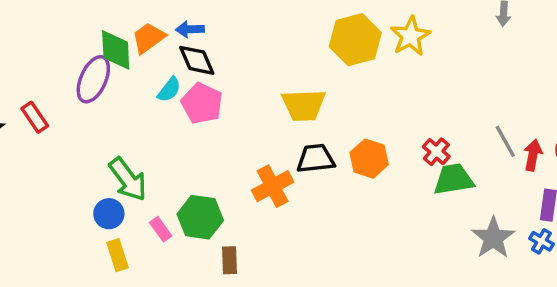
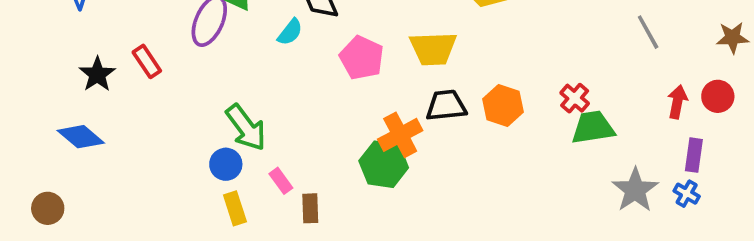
pink pentagon: (202, 103) -> (362, 58), moved
gray line: (505, 141) -> (648, 32), moved
green hexagon: (200, 217) -> (384, 164), moved
brown rectangle: (229, 260) -> (310, 208), moved

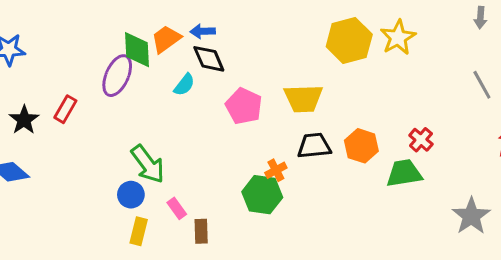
red rectangle: (147, 61) -> (65, 109), turned 64
green trapezoid: (593, 128) -> (404, 173), moved
orange cross: (400, 135) -> (276, 170), size x0.6
yellow rectangle: (235, 208) -> (139, 231), turned 32

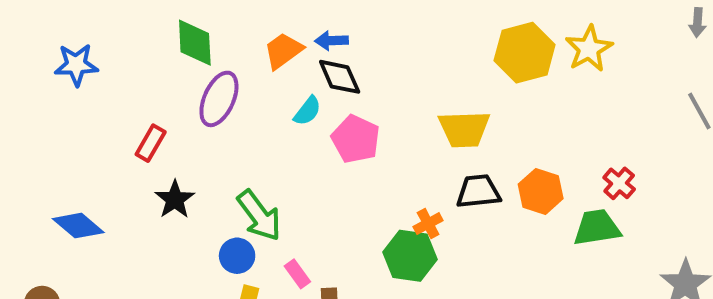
green diamond: (137, 50) -> (195, 43), moved
pink pentagon: (244, 106) -> (356, 139), moved
black star: (24, 120) -> (175, 199), moved

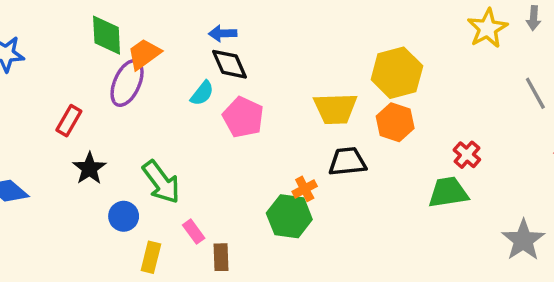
yellow star: (589, 49) -> (487, 28), moved
orange trapezoid: (283, 51) -> (144, 54), moved
yellow hexagon: (525, 53) -> (397, 73), moved
orange hexagon: (541, 191) -> (395, 122), moved
blue circle: (237, 256) -> (124, 216), moved

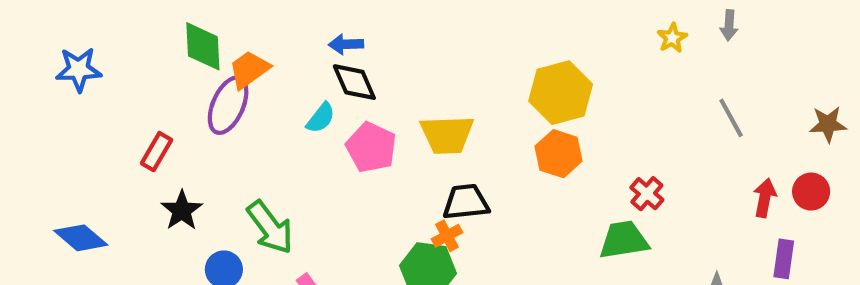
yellow star: (487, 28) -> (672, 38), size x0.6
yellow trapezoid: (335, 109) -> (447, 135), moved
black trapezoid: (347, 162) -> (466, 202), moved

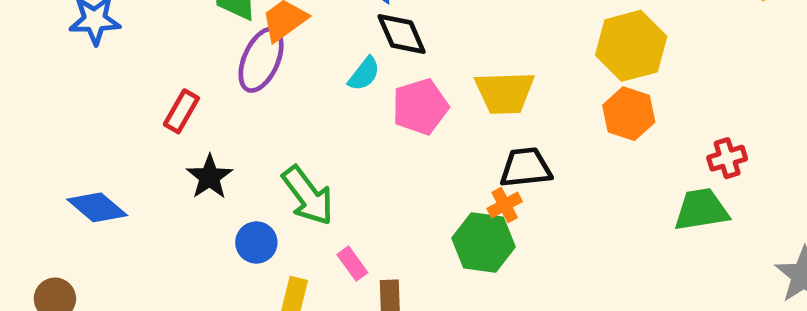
pink pentagon: (371, 147) -> (420, 107), turned 30
red cross: (647, 194) -> (727, 158), turned 32

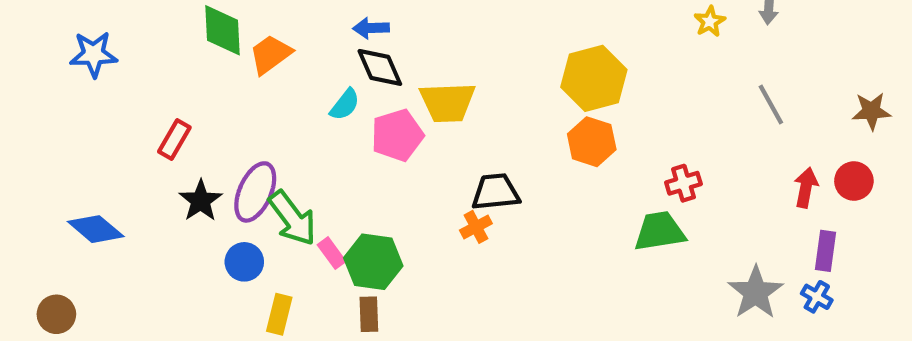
purple ellipse: (261, 60) -> (255, 192), moved
yellow trapezoid: (505, 93) -> (448, 102), moved
green hexagon: (484, 242) -> (373, 262), moved
pink rectangle: (352, 264) -> (332, 253), moved

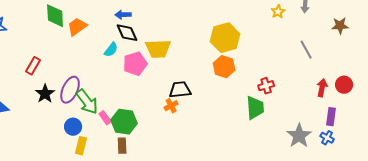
brown star: (871, 111) -> (340, 26), moved
green trapezoid: (659, 231) -> (255, 108), turned 95
blue circle: (244, 262) -> (73, 127), moved

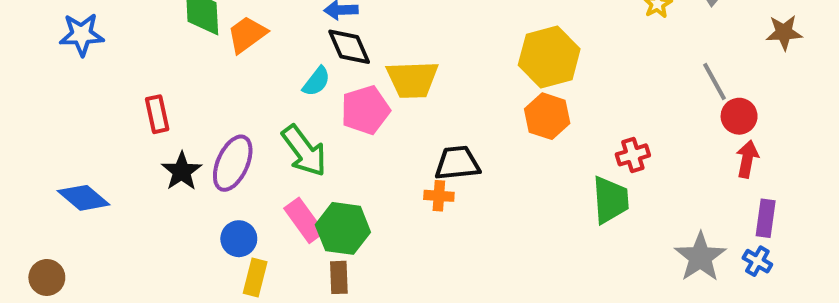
red rectangle: (33, 66) -> (157, 114), turned -42
red circle: (344, 85) -> (739, 116), moved
green arrow: (87, 102) -> (304, 151), moved
orange cross: (171, 106) -> (439, 196), turned 32
pink rectangle: (105, 118) -> (304, 220), size x1.5

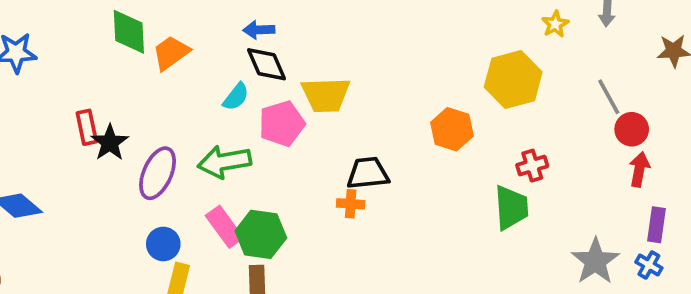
yellow hexagon: (549, 57) -> (513, 80), moved
green arrow: (304, 151) -> (224, 162), turned 117
black star: (182, 171) -> (110, 143), moved

